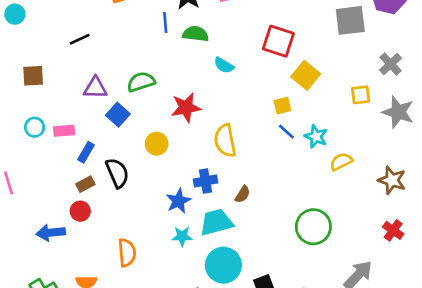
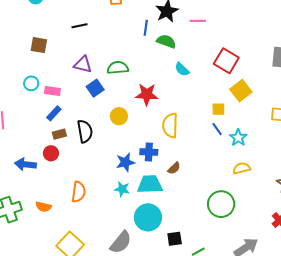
blue rectangle: (86, 152) -> (54, 113), moved
yellow semicircle: (341, 162) -> (242, 168), moved

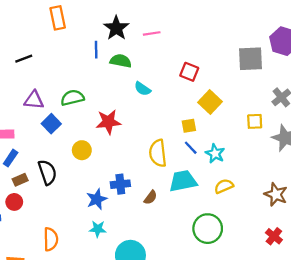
red square: (226, 61) -> (189, 72), size x0.7
yellow semicircle: (170, 125) -> (158, 153), moved
cyan trapezoid: (150, 184) -> (183, 181), moved

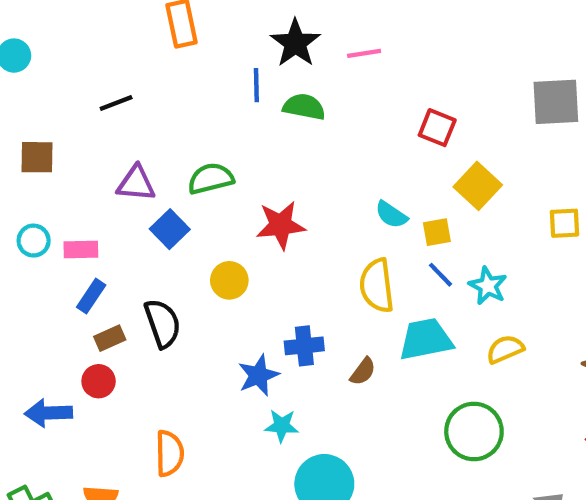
cyan semicircle: (143, 89) -> (391, 215), moved
cyan star: (98, 229) -> (282, 426), moved

